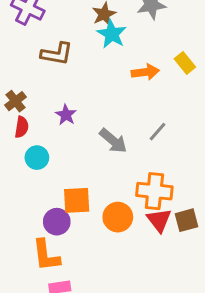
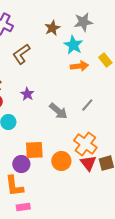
cyan star: (112, 34) -> (73, 45), moved
brown L-shape: (57, 54) -> (21, 54), turned 135
orange cross: (154, 191) -> (85, 144), turned 30

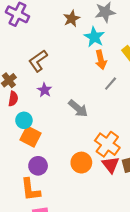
brown L-shape: (21, 54) -> (38, 61), moved
orange arrow: (79, 66) -> (101, 60), turned 84
gray line: (87, 105) -> (111, 84), moved
orange square: (34, 150) -> (30, 137), moved, turned 30

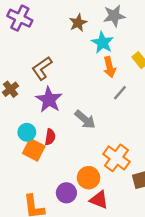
purple star: (45, 90) -> (49, 100), size x1.6
red semicircle: (13, 99) -> (50, 137), moved
red triangle: (111, 165) -> (99, 200), moved, turned -30
purple circle: (38, 166) -> (66, 193), moved

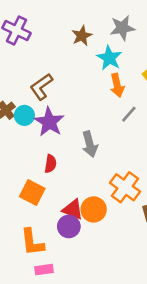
gray arrow: (85, 119) -> (90, 144), turned 35
cyan circle: (27, 132) -> (24, 115), moved
orange square: (34, 150) -> (32, 192), moved
red triangle: (99, 200) -> (73, 209), moved

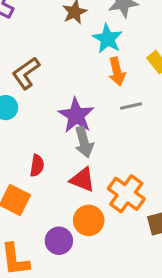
gray line: (129, 114) -> (131, 106), turned 36
purple star: (49, 122) -> (76, 115), moved
red triangle: (73, 209) -> (82, 180), moved

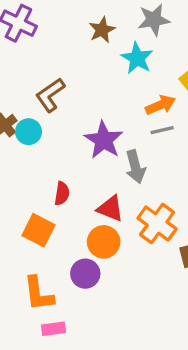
orange arrow: (117, 72) -> (160, 105), moved, turned -100
gray arrow: (84, 142) -> (135, 167), moved
orange circle: (89, 220) -> (104, 242), moved

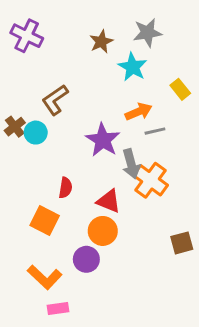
orange arrow: (160, 105) -> (139, 112), moved
orange cross: (157, 224) -> (150, 180), moved
orange L-shape: (39, 294) -> (45, 277), turned -40

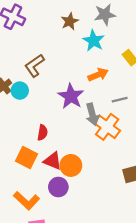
gray line: (155, 131) -> (120, 100), moved
red triangle: (109, 201) -> (53, 161), moved

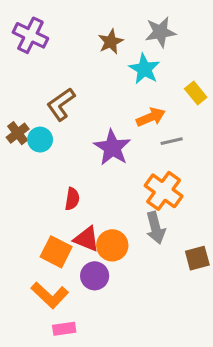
gray line: (120, 100) -> (172, 141), moved
gray arrow: (92, 114) -> (156, 228), moved
orange square: (27, 158) -> (56, 252), moved

